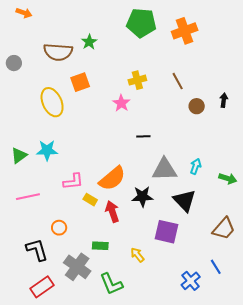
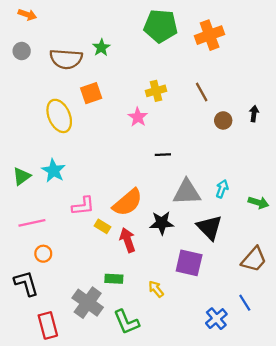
gray circle: (14, 63) -> (22, 51), moved
cyan star: (47, 150) -> (54, 171), turned 30
orange circle: (59, 228) -> (43, 254), moved
black L-shape: (37, 250) -> (26, 283), moved
red rectangle: (42, 287) -> (48, 325), turned -70

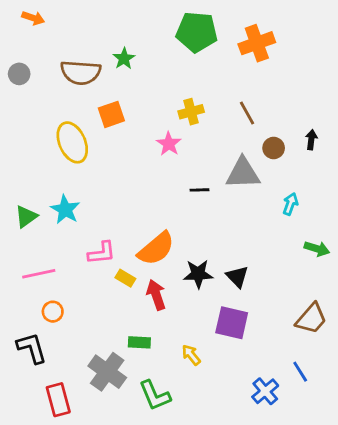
gray circle: (22, 51) -> (19, 74), moved
cyan arrow: (222, 189) -> (290, 204), moved
gray triangle: (187, 192) -> (243, 173), moved
black triangle: (210, 228) -> (237, 277), moved, size x0.7

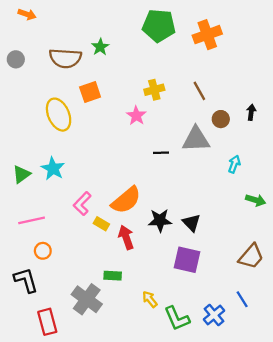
pink L-shape: (102, 253) -> (82, 204), turned 140
yellow arrow: (191, 355) -> (150, 299), moved
green L-shape: (155, 395) -> (177, 318), moved

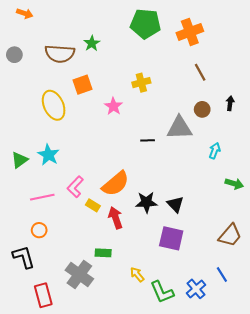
brown line: (199, 91) -> (200, 72), moved
pink star: (136, 116) -> (113, 106), moved
pink line: (32, 220) -> (42, 197), moved

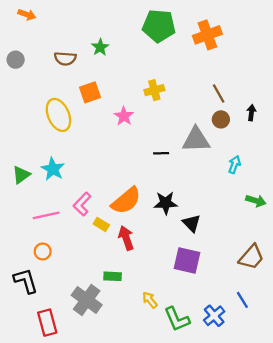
brown semicircle: (60, 54) -> (65, 59), size x0.7
brown line: (200, 72) -> (219, 94), moved
black star: (146, 202) -> (166, 203), moved

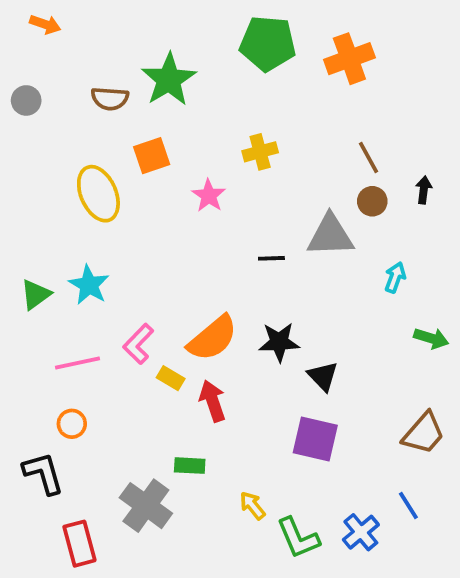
green star: (100, 47) -> (169, 80), size x1.8

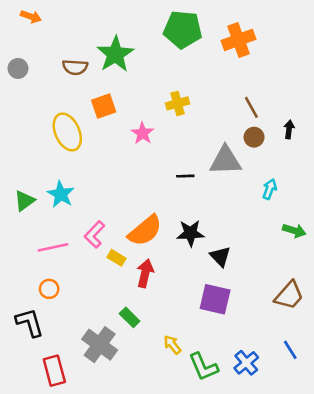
red arrow: (213, 401) -> (145, 273), turned 32
green rectangle: (190, 466) -> (130, 317), turned 42
blue line: (408, 506) -> (290, 350), moved

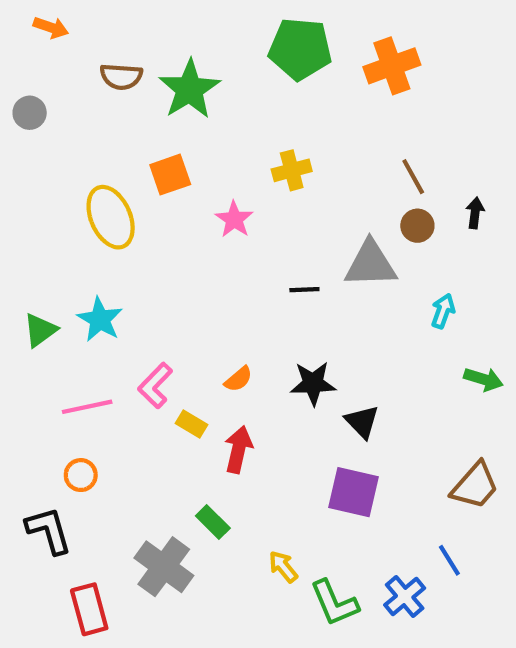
brown semicircle: (75, 67) -> (121, 77), moved
orange semicircle: (145, 231) -> (238, 379), size x0.5
blue line: (290, 350) -> (449, 560), moved

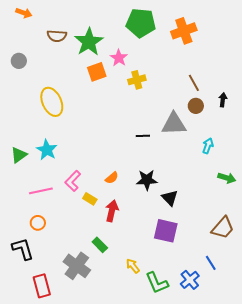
gray circle: (30, 113) -> (19, 61), moved
orange square: (170, 175) -> (97, 72), moved
pink star: (234, 219) -> (119, 58), moved

